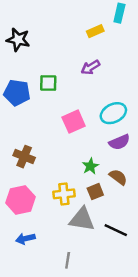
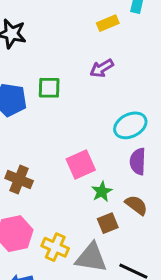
pink square: (74, 122) -> (81, 164), moved
purple semicircle: (119, 142) -> (138, 161), turned 115
yellow cross: (64, 194) -> (55, 247), moved, turned 30

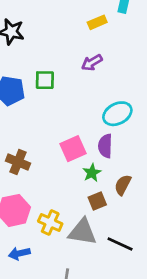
purple semicircle: (138, 161) -> (105, 146), moved
brown semicircle: (136, 205) -> (123, 185), turned -100

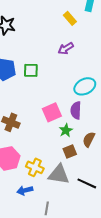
yellow rectangle: (97, 22) -> (70, 18), turned 72
green square: (45, 80) -> (31, 70), moved
blue arrow: (19, 253) -> (25, 190), moved

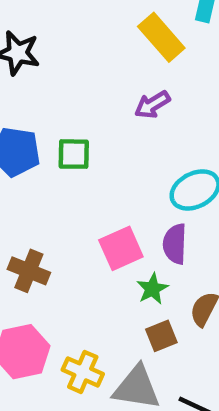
yellow rectangle: (70, 18) -> (161, 37), size x1.5

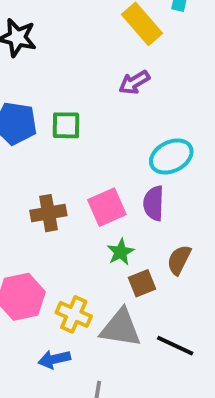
brown cross: (29, 271) -> (48, 213), moved, turned -32
green star: (152, 289) -> (121, 252), moved

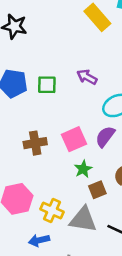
purple arrow: (134, 82) -> (87, 77), moved, turned 60
purple semicircle: (154, 203) -> (105, 137), turned 35

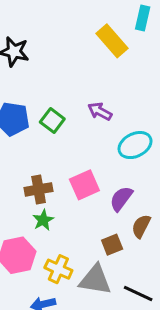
green square: (47, 85) -> (52, 121), turned 36
purple semicircle: (105, 137) -> (121, 199), moved
green star: (83, 169) -> (43, 220), moved

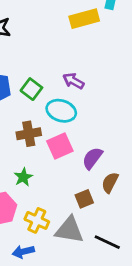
yellow rectangle: (112, 41) -> (84, 19), turned -64
cyan ellipse: (135, 145) -> (61, 111), moved, turned 44
brown cross: (39, 189) -> (29, 134), moved

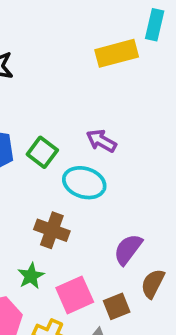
brown cross: (29, 134) -> (52, 230), moved, turned 30
pink square: (60, 146) -> (75, 295), moved

